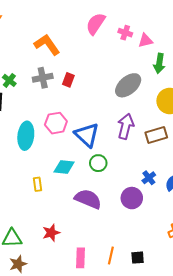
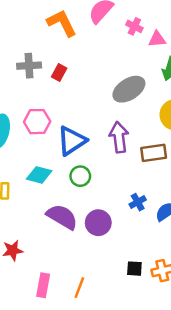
orange L-shape: (47, 45) -> (62, 23), moved
purple arrow: (126, 126) -> (119, 137), turned -30
blue triangle: (87, 135) -> (72, 141), turned 36
purple circle: (132, 198) -> (98, 223), moved
black square: (138, 258) -> (134, 269), moved

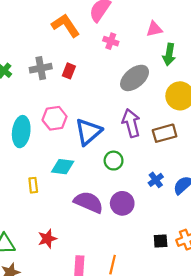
pink cross: (134, 26) -> (111, 41), moved
green circle: (80, 176) -> (114, 161), moved

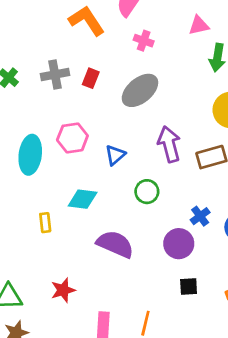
gray ellipse: (135, 78) -> (140, 90), moved
blue triangle: (88, 132) -> (115, 155), size x0.6
purple circle: (122, 203) -> (179, 244), moved
black square: (161, 241) -> (189, 287), moved

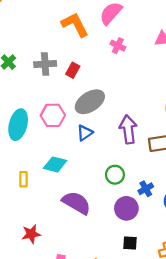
gray ellipse: (140, 90) -> (90, 102), moved
green circle: (147, 192) -> (115, 175), moved

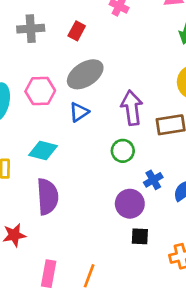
red rectangle: (73, 70) -> (77, 31), moved
green circle: (115, 175) -> (123, 151), moved
purple semicircle: (76, 203) -> (47, 197), moved, turned 56
black square: (130, 243) -> (140, 236), moved

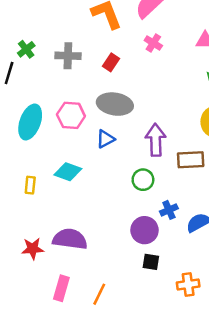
gray ellipse: (85, 74) -> (115, 104), turned 36
purple semicircle: (47, 197) -> (70, 239), moved, turned -84

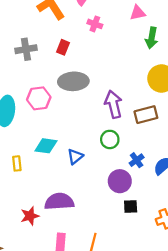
blue triangle: (105, 139) -> (75, 156), moved

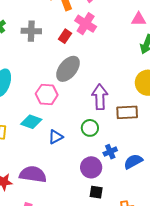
pink cross: (95, 24) -> (86, 24), moved, size x1.5
gray ellipse: (73, 81) -> (68, 69), turned -60
pink hexagon: (39, 98) -> (47, 94), moved

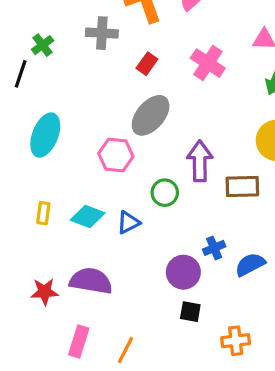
pink cross: (86, 24) -> (208, 63), moved
gray cross: (31, 31) -> (102, 33), moved
cyan diamond: (31, 122) -> (88, 216), moved
green circle: (90, 128) -> (165, 193), moved

